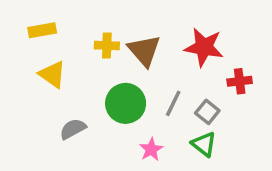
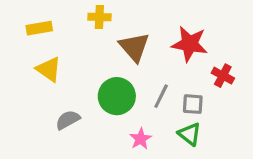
yellow cross: (107, 45) -> (99, 17), moved
red cross: (240, 81) -> (223, 76), turned 35
gray square: (207, 112) -> (193, 104), turned -35

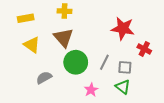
brown triangle: (134, 47) -> (63, 38), moved

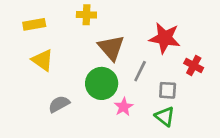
brown triangle: (63, 38) -> (111, 48), moved
gray line: (104, 62) -> (140, 71), moved
pink star: (91, 90) -> (124, 107), moved

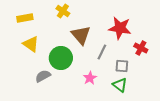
yellow cross: (86, 15) -> (63, 11), turned 32
green circle: (102, 83) -> (61, 58), moved

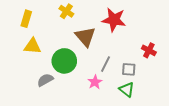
yellow rectangle: (25, 18) -> (26, 19), turned -63
red star: (120, 28) -> (114, 20), moved
yellow triangle: (31, 44) -> (33, 46), turned -30
gray line: (102, 52) -> (106, 64), moved

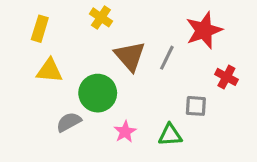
red star: (114, 20) -> (204, 30), moved, turned -30
gray line: (106, 64) -> (167, 58), moved
pink star: (95, 82) -> (125, 132), moved
green triangle: (127, 89) -> (170, 135), moved, turned -42

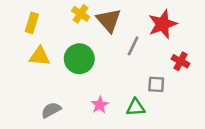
brown triangle: (130, 56) -> (109, 20), moved
green circle: (98, 93) -> (79, 59), moved
gray semicircle: (69, 122) -> (51, 110), moved

